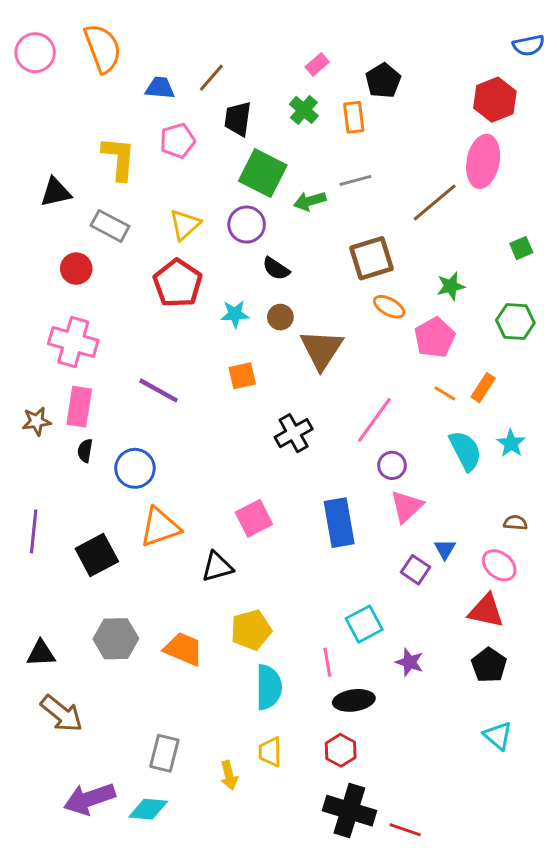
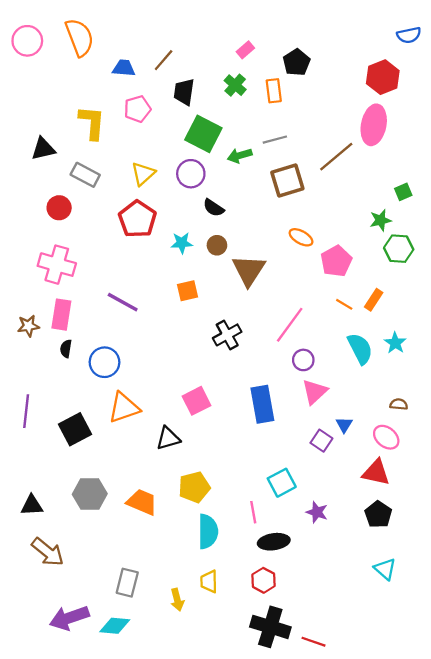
brown square: (371, 258) -> (287, 180), moved
green star: (451, 286) -> (381, 220), moved

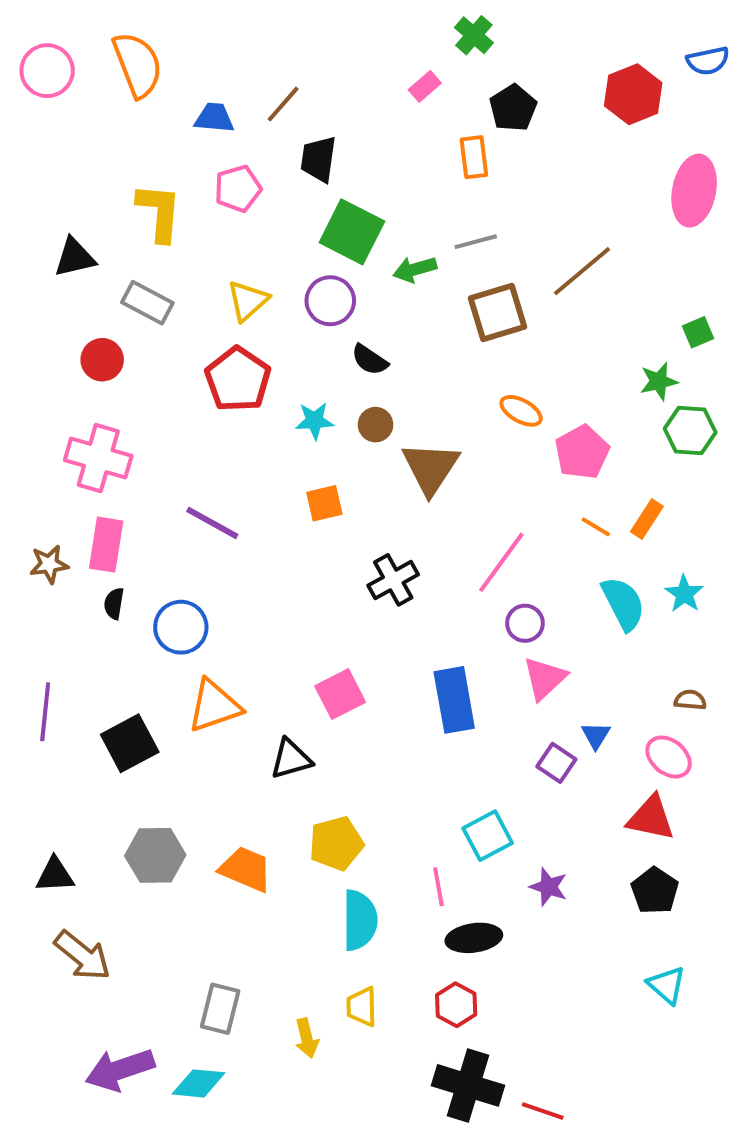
red hexagon: (383, 77) -> (633, 94), moved
green cross: (235, 85) -> (474, 35), moved
pink ellipse: (374, 125) -> (694, 191), moved

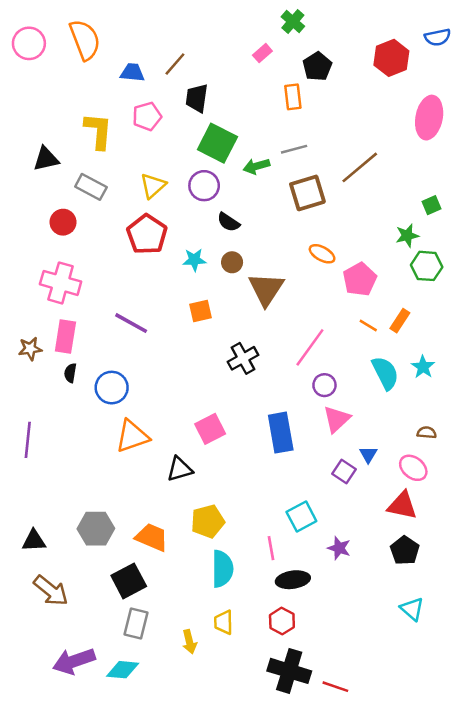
black square: (130, 743) -> (129, 581), moved

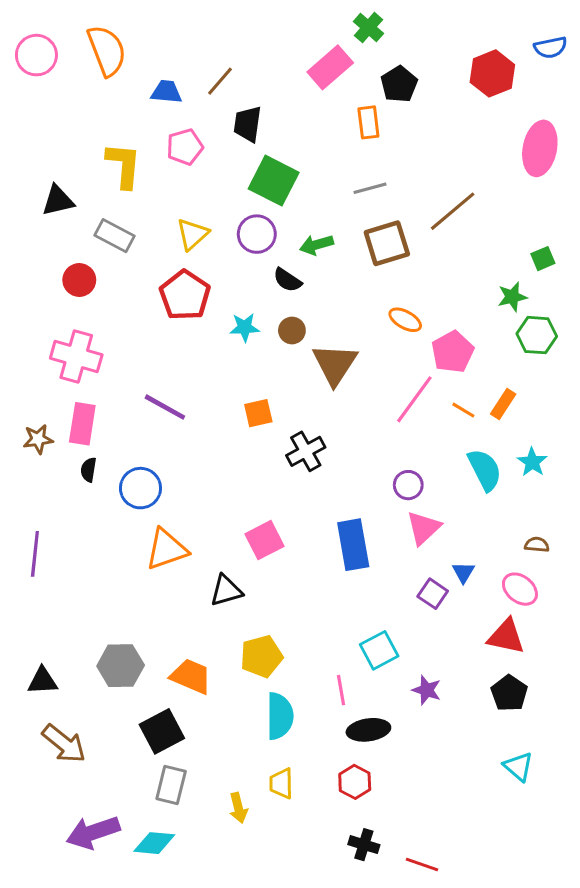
pink rectangle: (262, 53) -> (330, 67), size x1.8
green arrow: (256, 166) -> (316, 245), moved
orange square: (200, 311) -> (258, 413), moved
pink line: (310, 347) -> (414, 399), moved
black cross: (289, 671) -> (364, 845), size x0.6

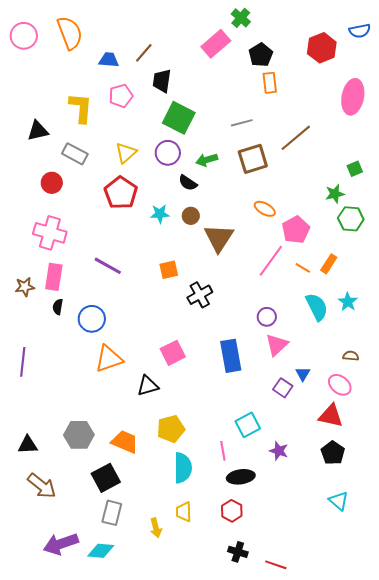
orange rectangle: (368, 122) -> (270, 83), moved

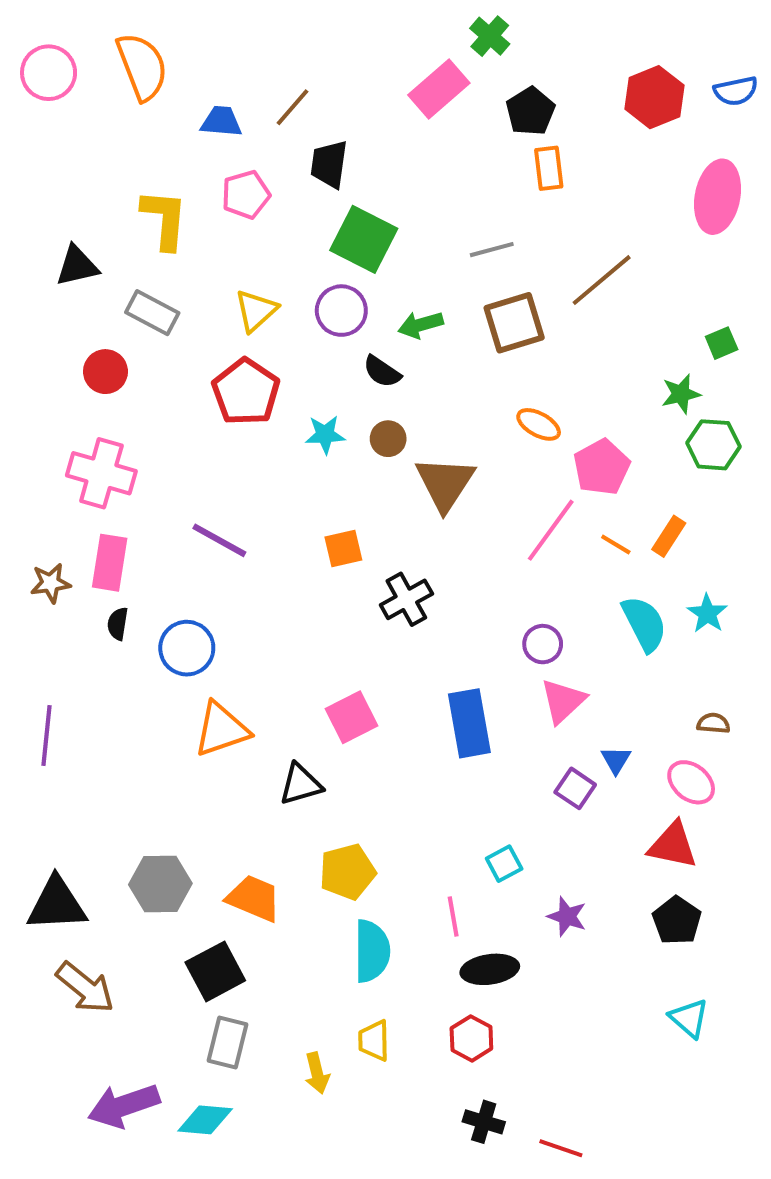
blue semicircle: (360, 31) -> (736, 91), moved
cyan square: (248, 425) -> (504, 864), size x0.7
black triangle: (28, 445) -> (57, 904), size x1.5

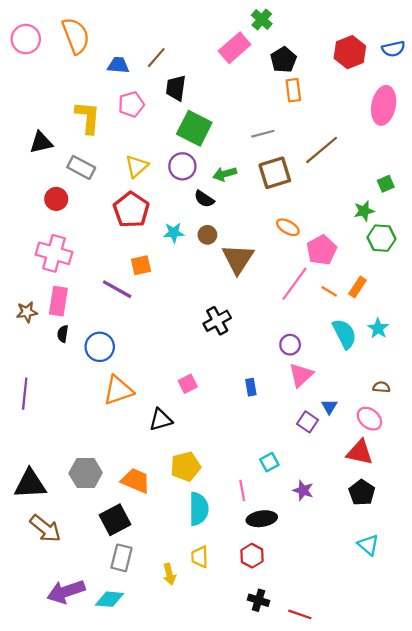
orange square: (343, 548) -> (141, 265), moved
pink square: (352, 717) -> (188, 384), size x0.7
blue rectangle: (469, 723) -> (251, 387), size x0.5

